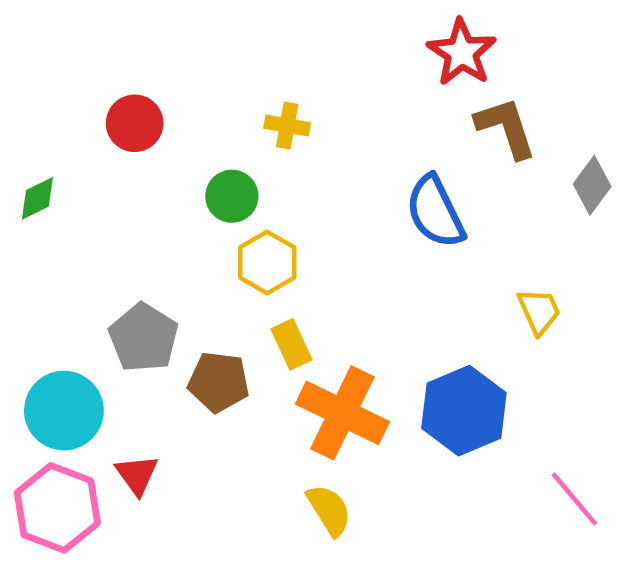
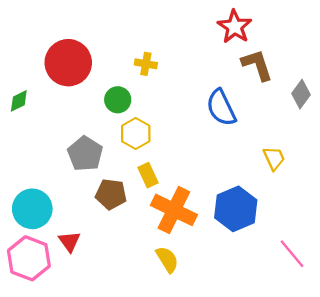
red circle: (135, 123) -> (68, 63), size x1.6
gray pentagon: (143, 338) -> (85, 154), moved

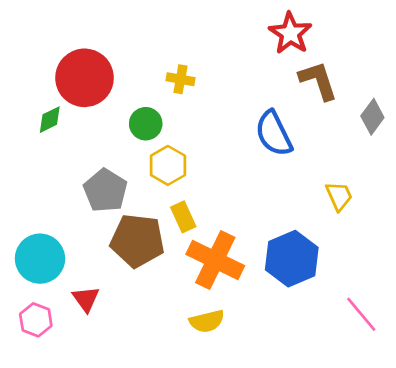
green diamond: (19, 101) -> (50, 120), moved
brown pentagon: (111, 194) -> (137, 241), size x1.4
pink hexagon: (29, 258) -> (36, 320), size x0.6
yellow semicircle: (167, 259) -> (207, 321), turned 108

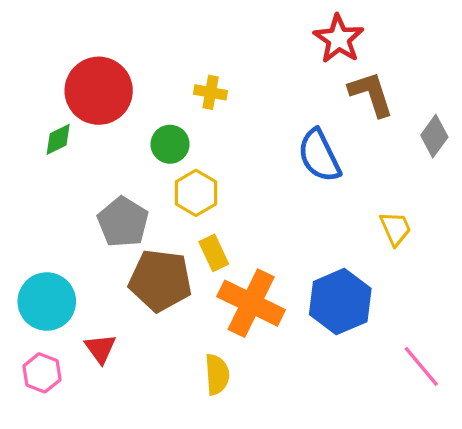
yellow semicircle: (207, 321) -> (217, 374), moved, turned -80

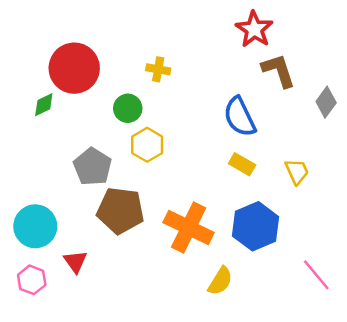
yellow rectangle: (214, 253) -> (242, 164), moved, turned -35
yellow semicircle: (217, 374) -> (220, 281), moved, turned 36

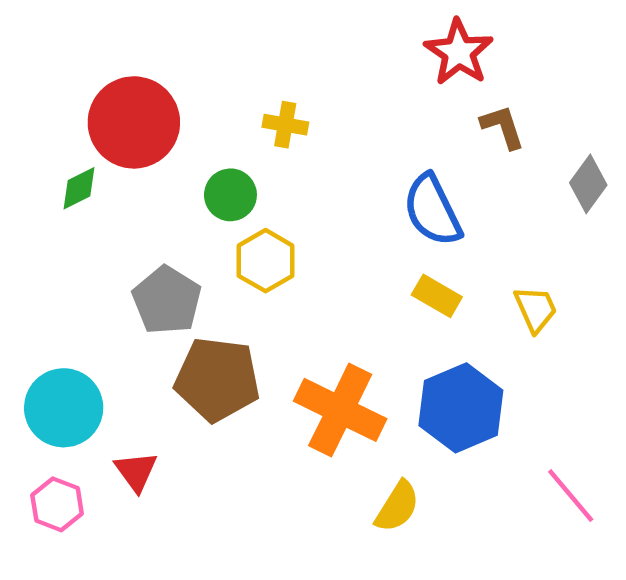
brown L-shape: (279, 71) -> (503, 127), size x0.7

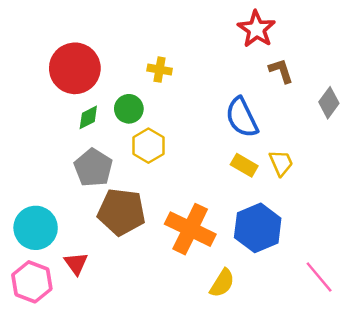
green diamond: (79, 188) -> (88, 117), moved
yellow trapezoid: (536, 309) -> (281, 163), moved
pink hexagon: (57, 504) -> (32, 282), size x1.4

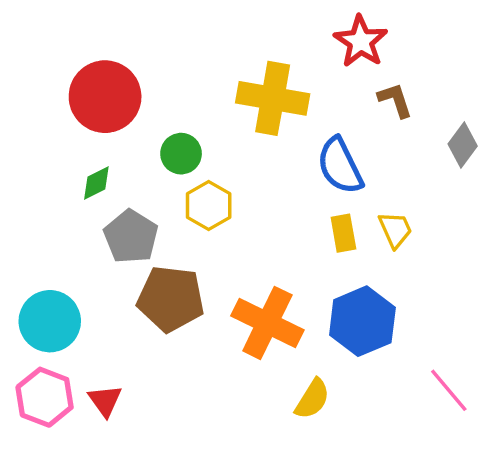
yellow cross: (160, 70) -> (273, 98), moved, size x2.0
green diamond: (88, 117) -> (96, 183), moved
yellow rectangle: (244, 165) -> (343, 233), turned 50
red triangle: (76, 263) -> (105, 401), moved

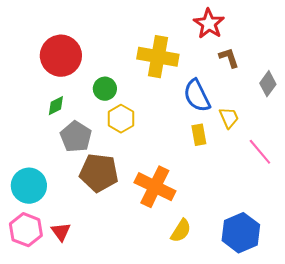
yellow trapezoid: (395, 230) -> (229, 118), moved
blue hexagon: (362, 321) -> (241, 233), moved
pink line: (449, 390) -> (260, 152), moved

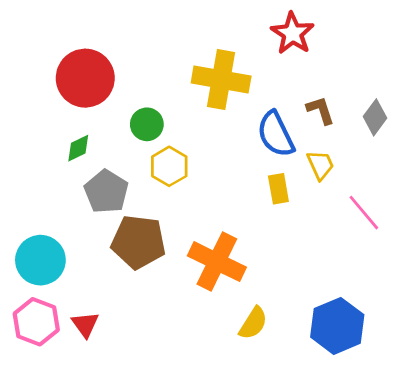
brown L-shape: (229, 58) -> (320, 110), moved

